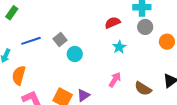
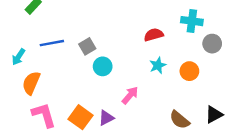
gray circle: (145, 27) -> (212, 44), moved
orange circle: (167, 42) -> (189, 71), moved
pink arrow: (115, 80) -> (130, 95), moved

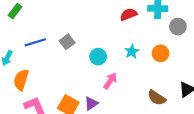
red semicircle: (154, 35) -> (129, 14), moved
cyan circle: (103, 66) -> (98, 57), moved

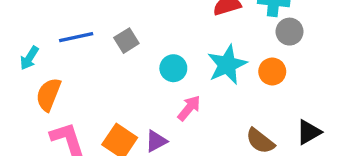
gray circle: (178, 27) -> (290, 32), moved
cyan star: (132, 51) -> (227, 65), size x1.6

